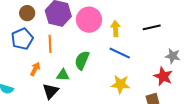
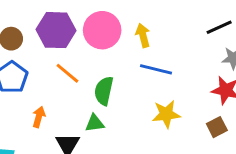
black line: (152, 27) -> (219, 27), moved
orange line: (50, 44) -> (67, 73), moved, turned -36
green triangle: (63, 75) -> (95, 123), moved

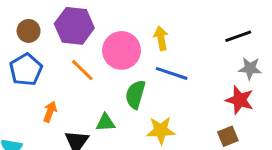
pink circle: (102, 30) -> (122, 50), moved
green semicircle: (104, 91) -> (135, 94), moved
yellow star: (166, 114) -> (161, 130), moved

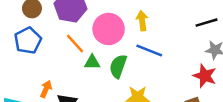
orange arrow: (50, 112) -> (46, 89), moved
green triangle: (105, 122) -> (92, 62), moved

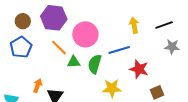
yellow arrow: (142, 21) -> (134, 25), moved
blue line: (149, 50) -> (119, 50), turned -35
red star: (205, 76) -> (139, 69), moved

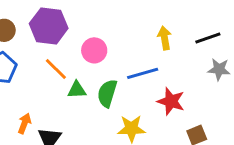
pink circle: (85, 34) -> (94, 50), size x0.7

